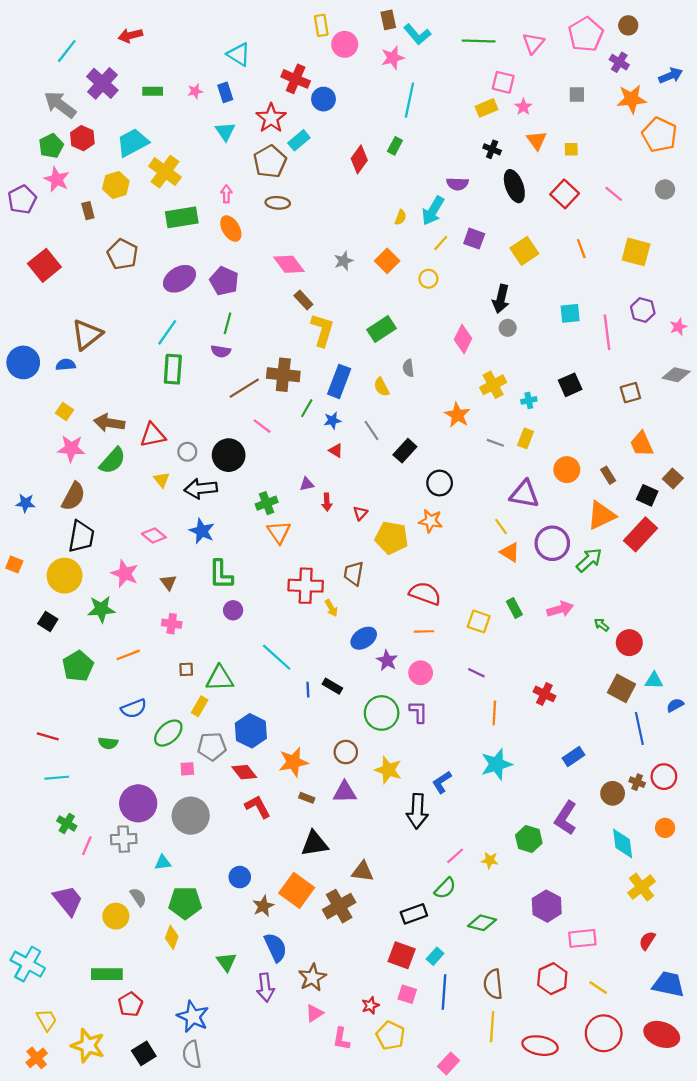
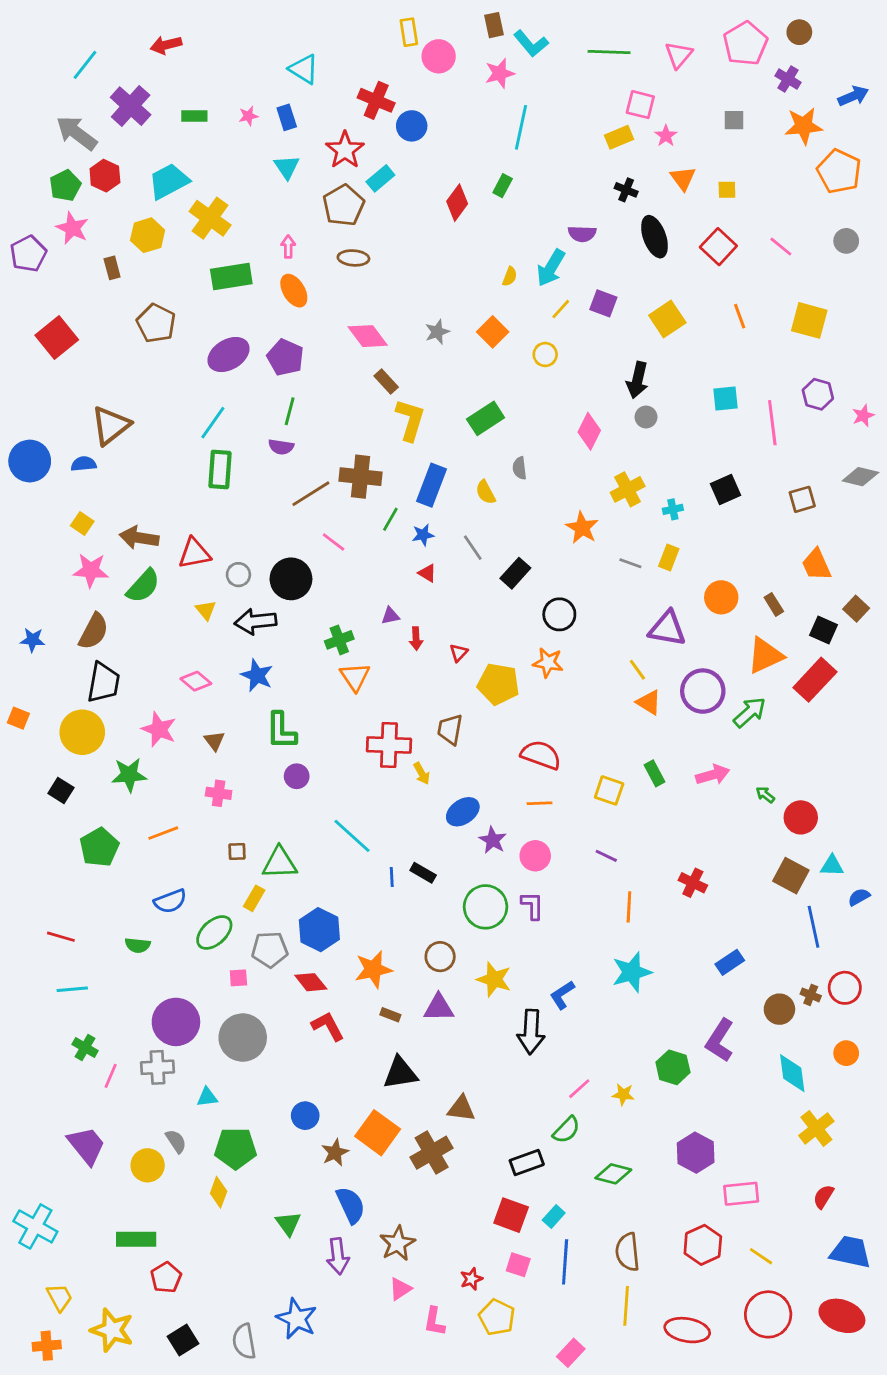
blue star: (193, 1017) -> (297, 1319), moved
orange cross: (37, 1058) -> (47, 1346), turned 35

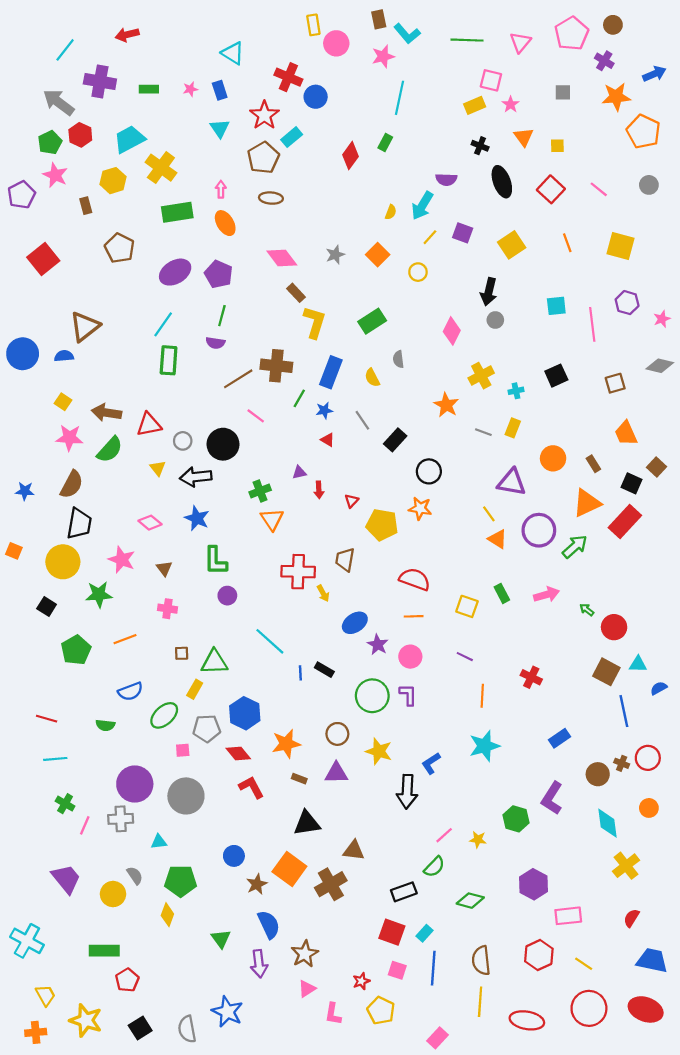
purple cross: (131, 106) -> (100, 81), turned -32

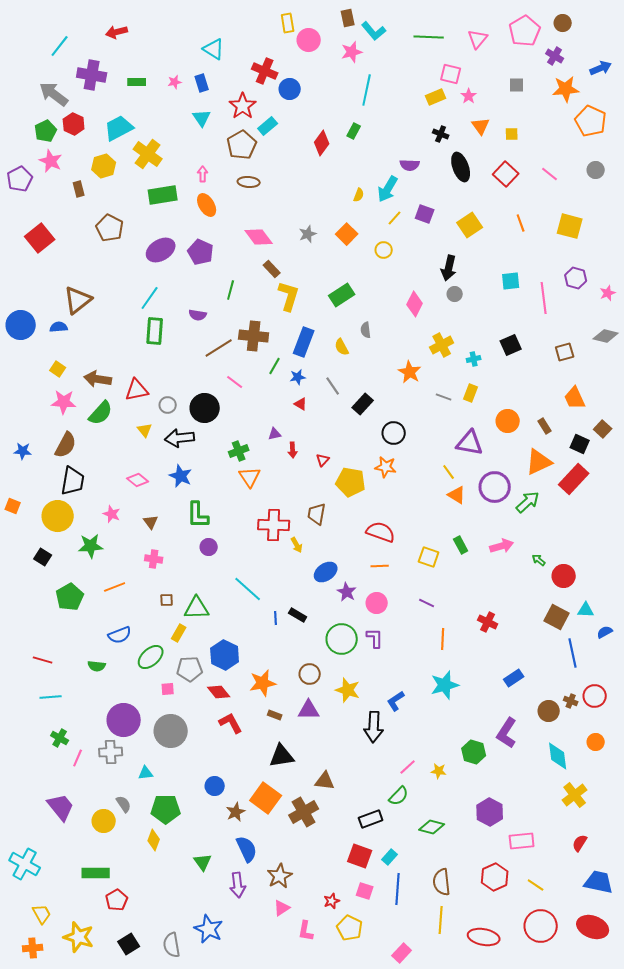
green line: (222, 316) -> (231, 290), moved
pink star: (122, 560) -> (112, 514), size x0.7

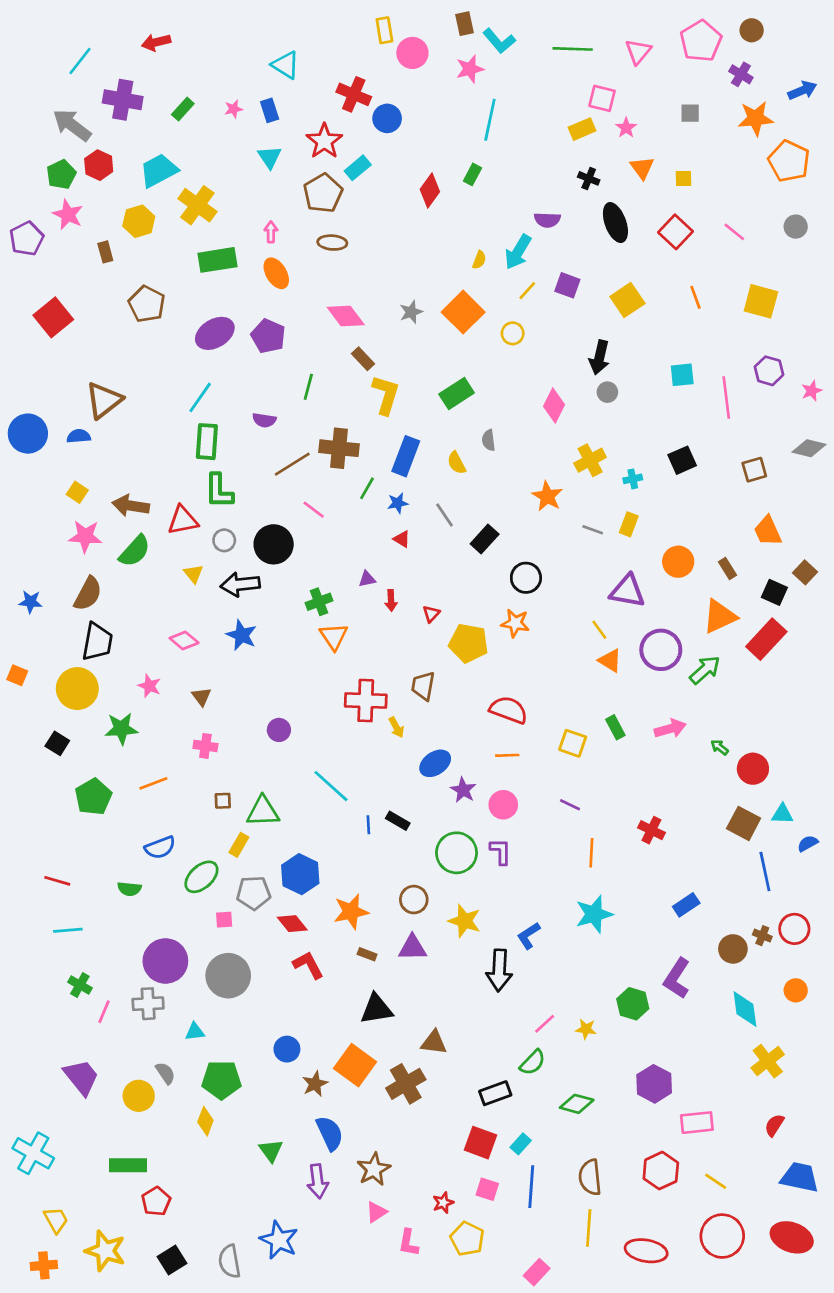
green rectangle: (137, 82) -> (183, 109), turned -48
orange square: (347, 234) -> (463, 312), size x1.4
green L-shape: (198, 515) -> (219, 491), moved

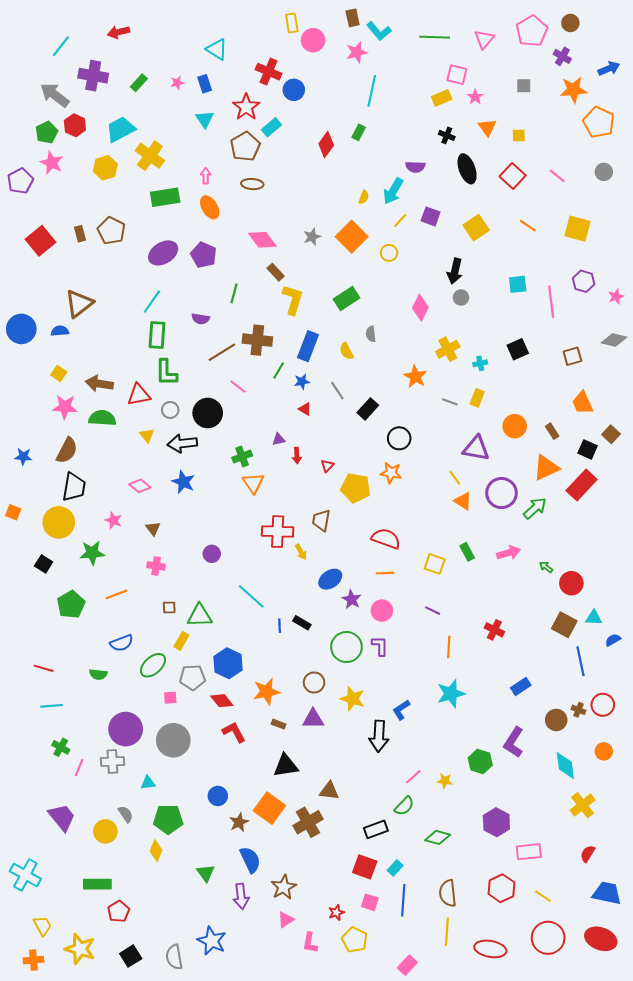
brown rectangle: (105, 252) -> (80, 234), moved
orange line: (696, 297) -> (528, 226), turned -36
green semicircle: (135, 551) -> (102, 418), turned -128

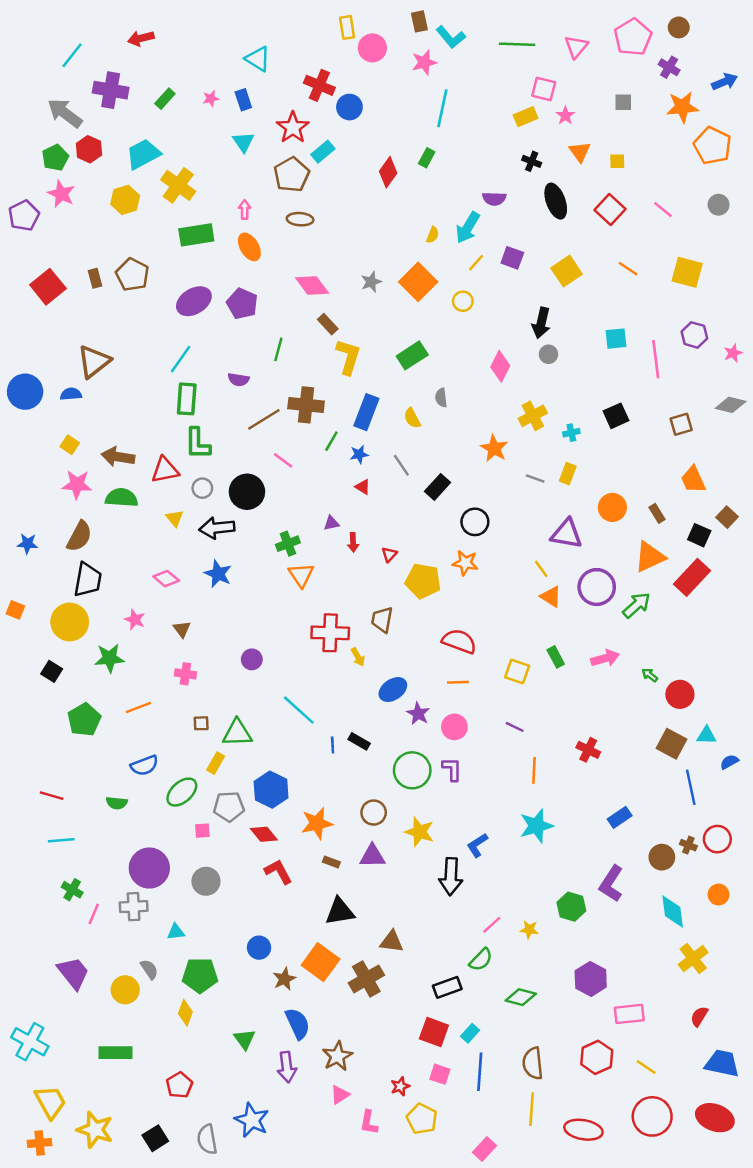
gray circle: (173, 740) -> (206, 881), size x0.7
red pentagon: (119, 911) -> (179, 1085), moved
yellow trapezoid: (43, 926) -> (50, 1102), size x1.4

